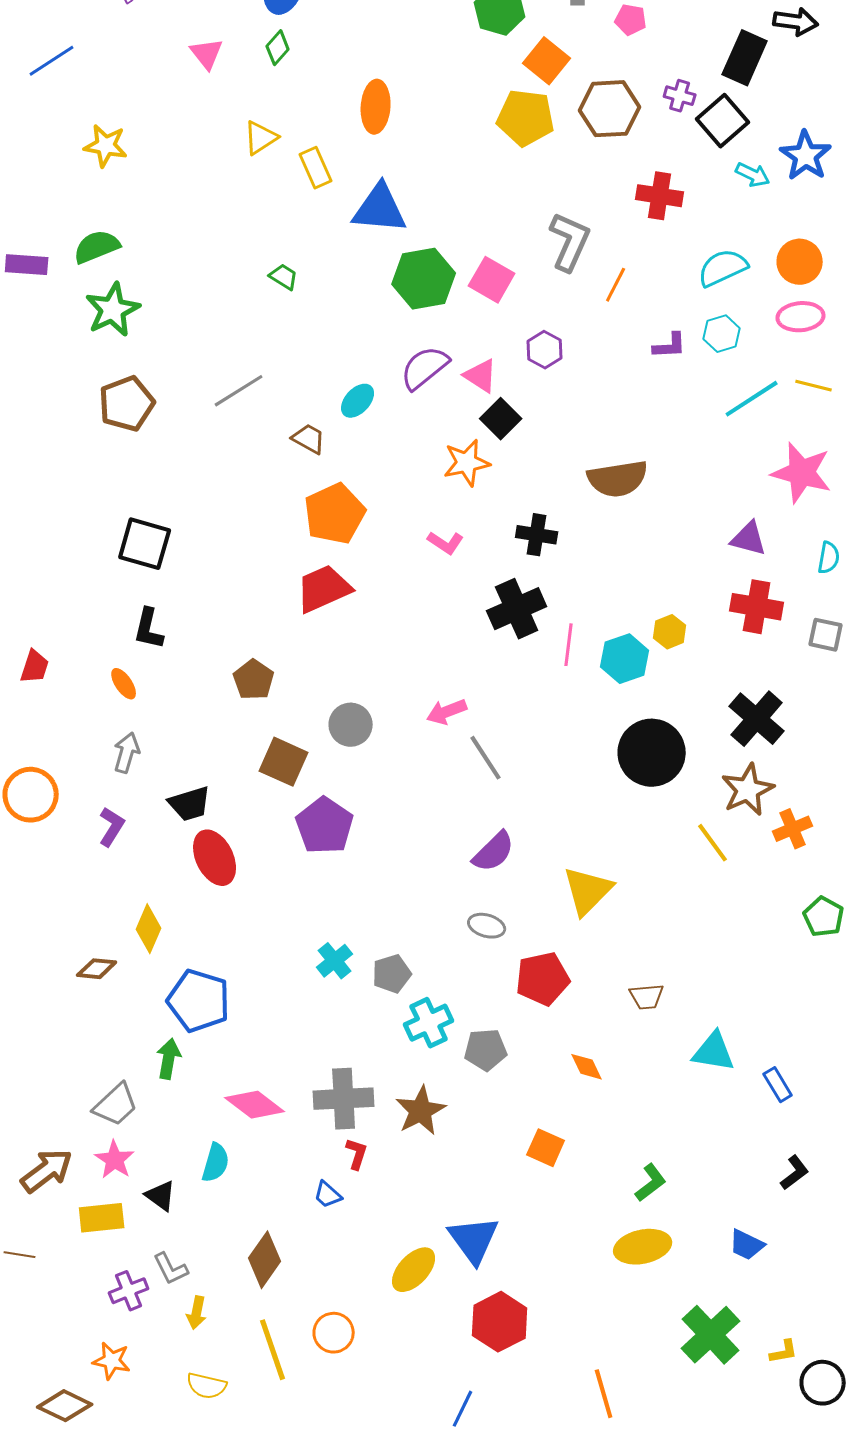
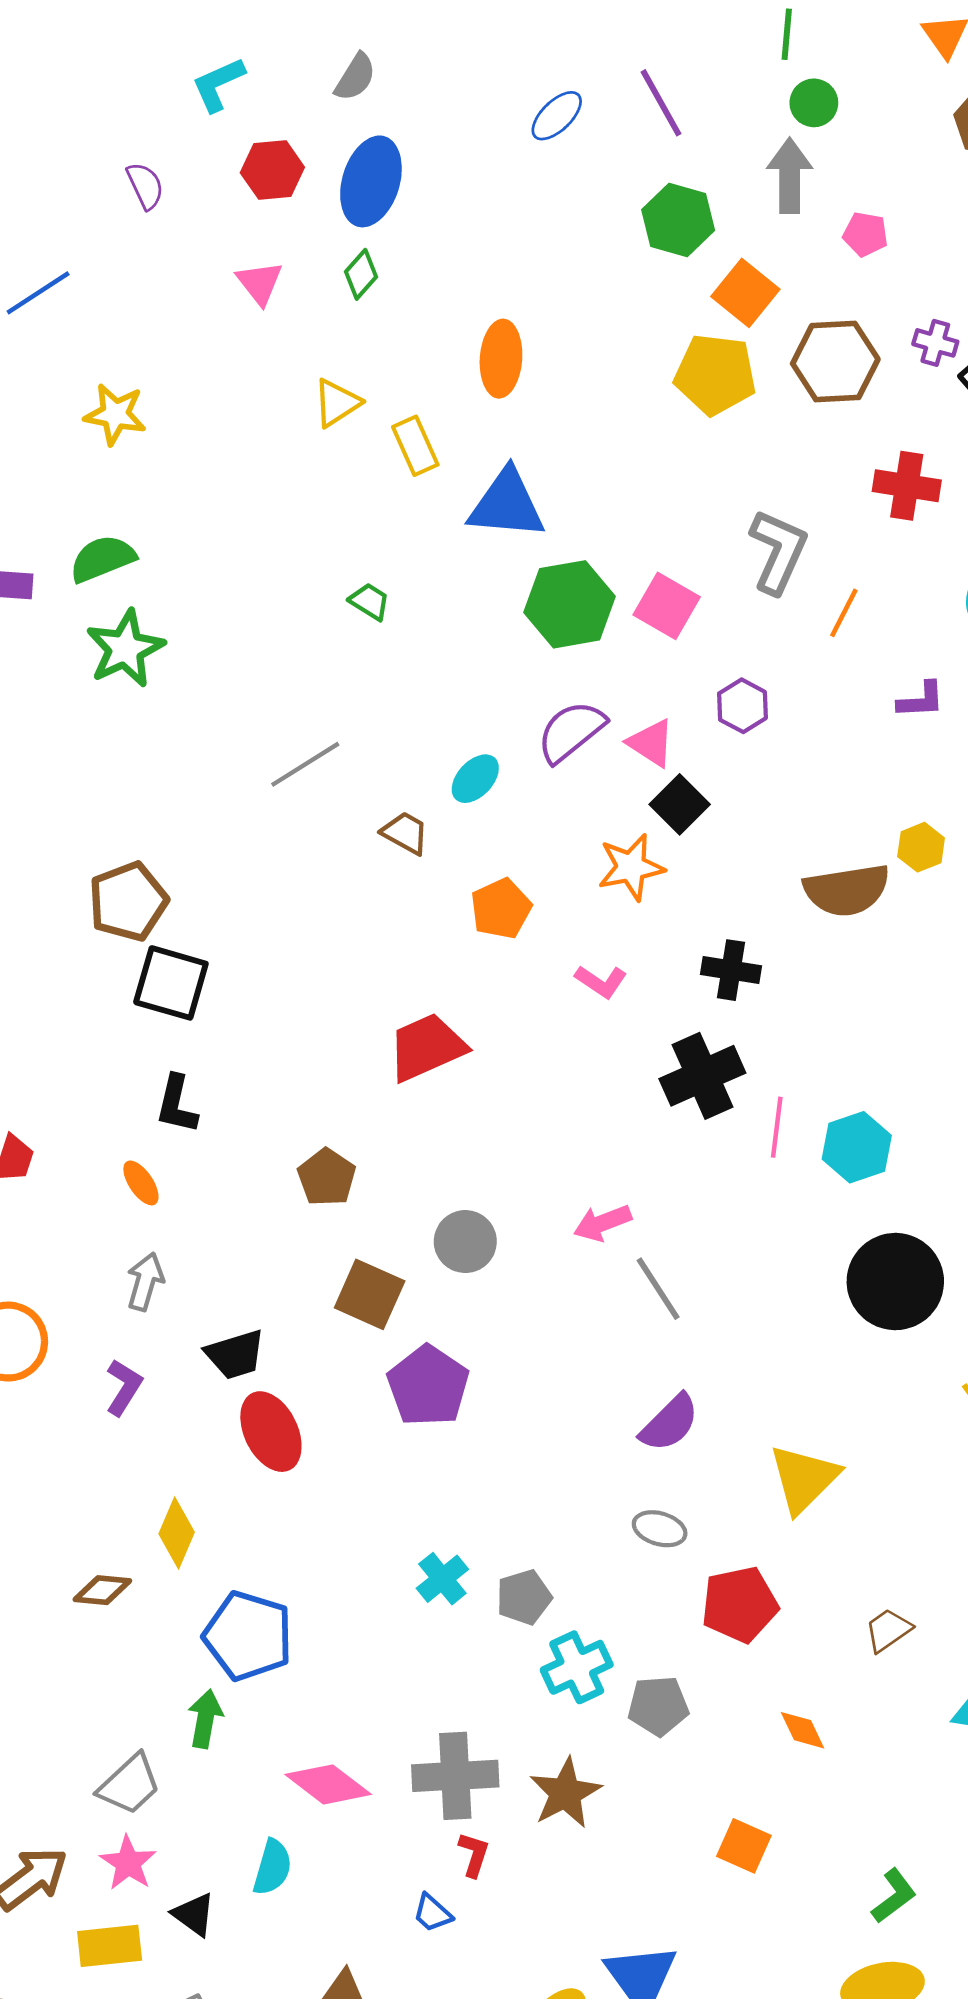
brown pentagon: (127, 404) -> (128, 902), moved
orange pentagon: (335, 514) -> (501, 909), moved, size x0.7
yellow hexagon: (670, 632) -> (921, 847), moved
brown trapezoid: (647, 997) -> (888, 1630), turned 150

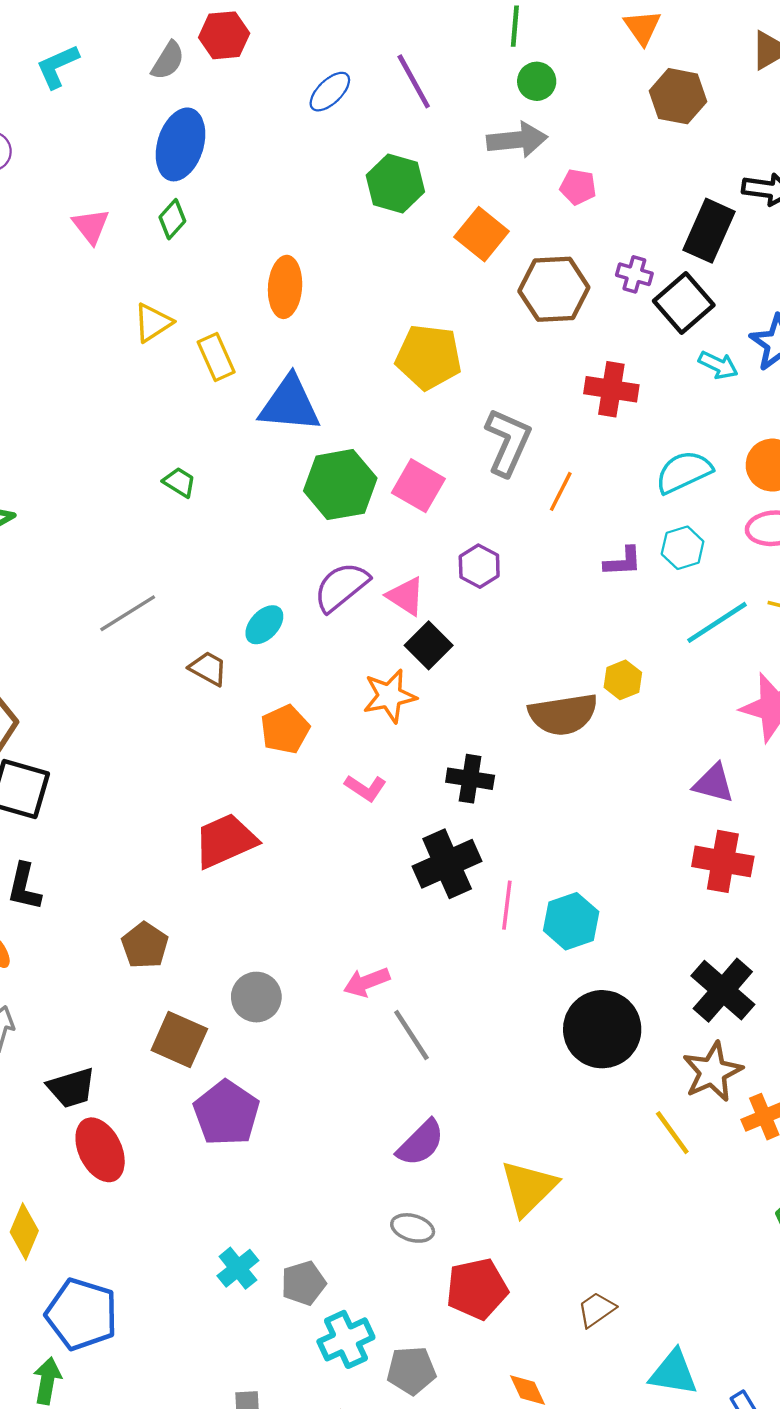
red hexagon: (272, 170) -> (224, 35), moved
gray arrow: (790, 176) -> (517, 140), turned 84
green hexagon: (678, 220) -> (395, 184), moved
yellow pentagon: (715, 374) -> (429, 357), moved

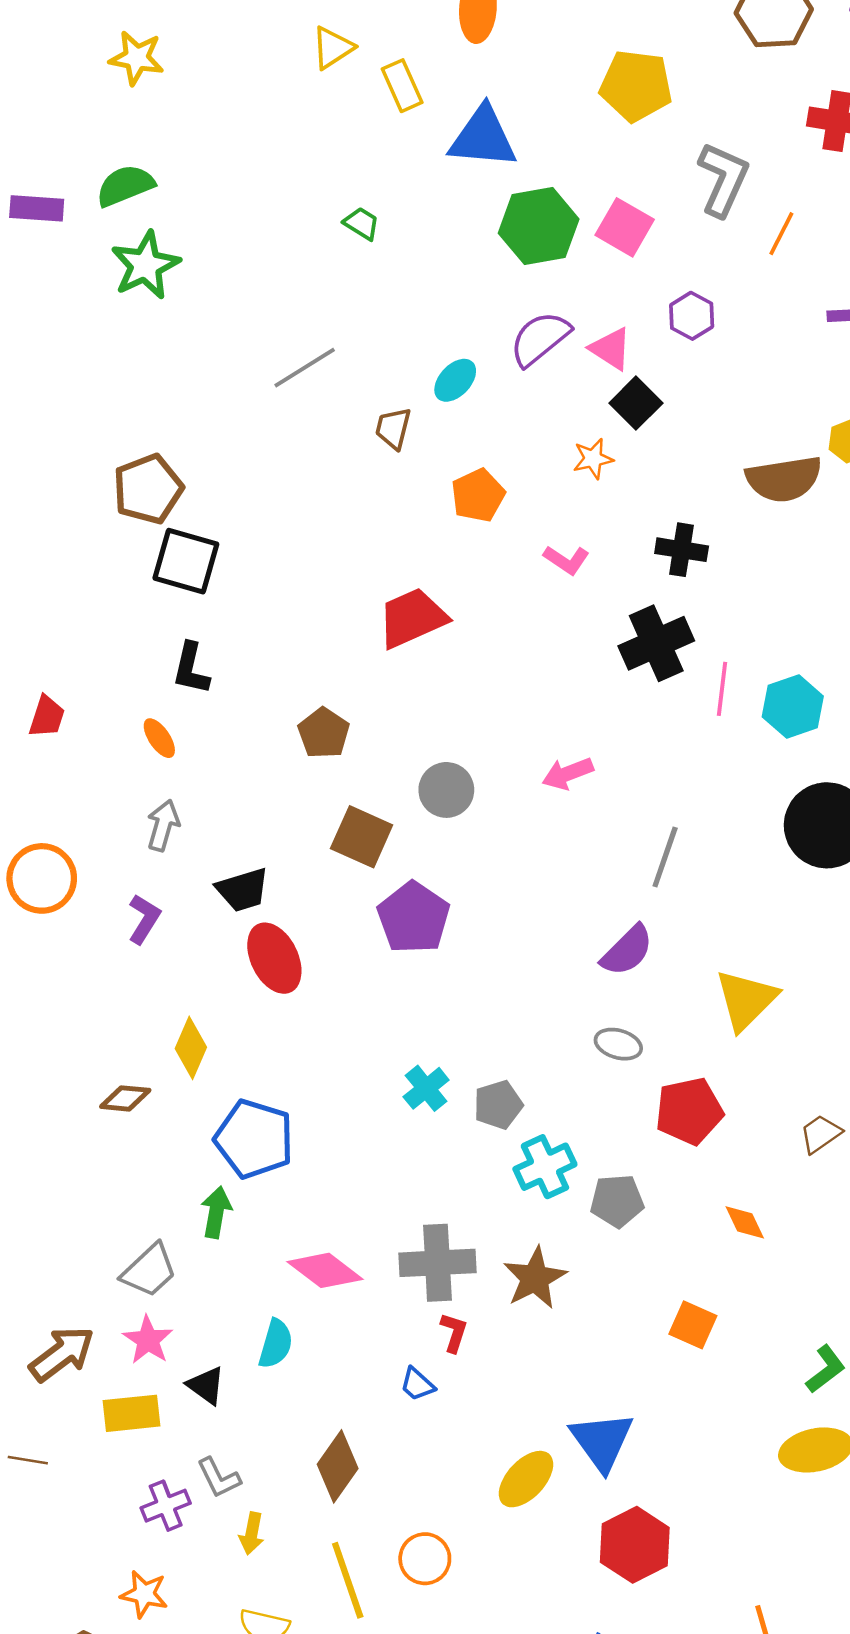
brown trapezoid: (208, 668) -> (393, 428), turned -105
orange star: (390, 696) -> (593, 459), size x0.7
gray line: (411, 1035) -> (665, 857), moved, turned 52

